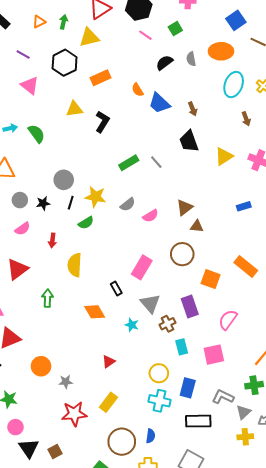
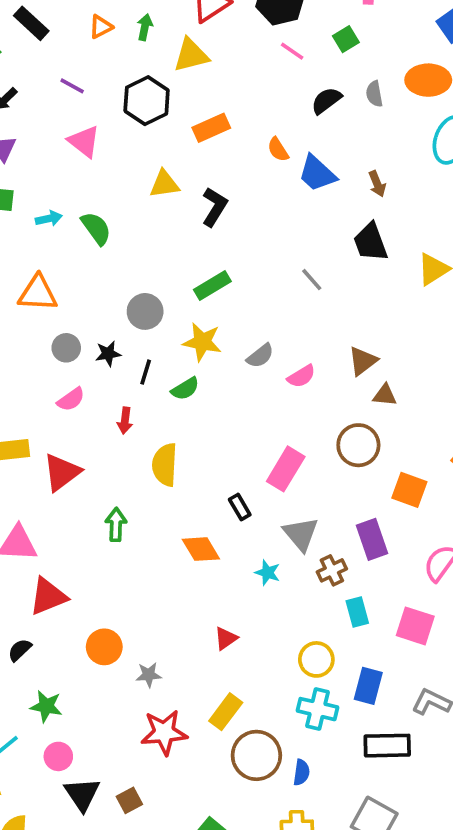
green rectangle: (129, 163) -> (212, 286), moved
black line: (71, 203) -> (146, 372), moved
pink square: (214, 355) -> (415, 626), turned 30
brown circle: (122, 442) -> (256, 755), moved

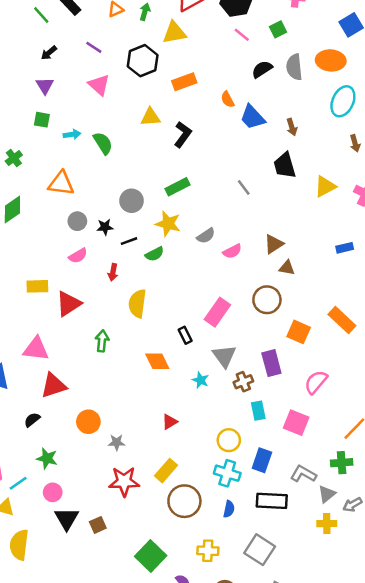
gray semicircle: (374, 94) -> (294, 67), size x1.5
black line: (146, 372) -> (129, 241), turned 49
blue semicircle: (301, 772) -> (229, 509), moved

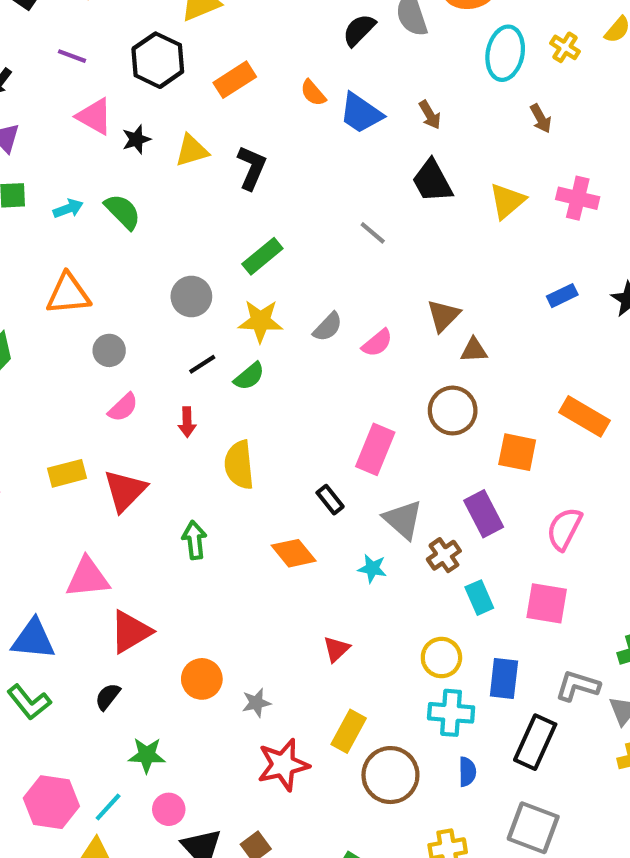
black star: (105, 227) -> (136, 139), moved
black rectangle: (272, 501) -> (535, 742), turned -56

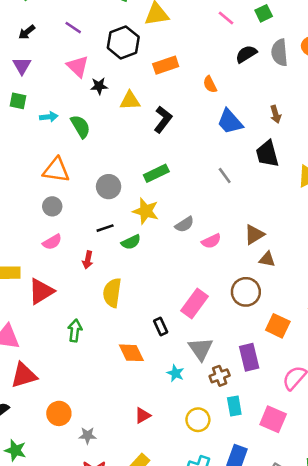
blue trapezoid: (361, 113) -> (230, 122), moved
orange triangle: (68, 294) -> (56, 170), moved
yellow circle: (441, 658) -> (198, 420), moved

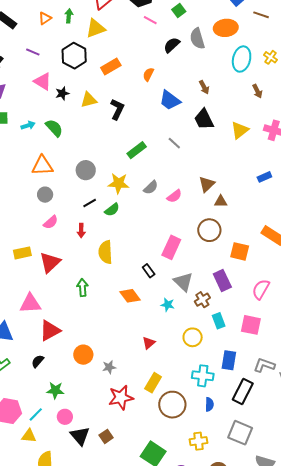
orange semicircle: (210, 84) -> (148, 74), turned 64
green rectangle: (156, 173) -> (137, 150), moved

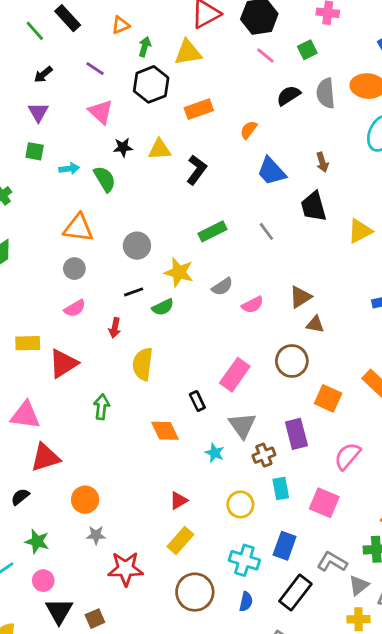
green arrow: (69, 16) -> (145, 47), moved
black star: (62, 93) -> (123, 147), moved
gray star: (109, 367) -> (96, 535), moved
yellow rectangle: (153, 383) -> (180, 541), moved

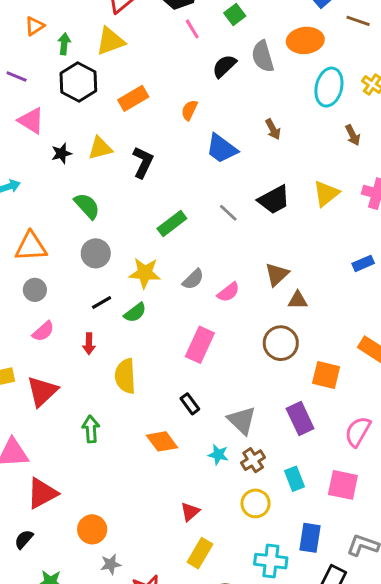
pink line: (265, 56) -> (192, 29), turned 30
green semicircle: (105, 179) -> (87, 206), moved
black trapezoid: (314, 206) -> (274, 200), moved, turned -92
pink rectangle: (235, 375) -> (200, 345), moved
brown cross: (264, 455) -> (253, 460), moved

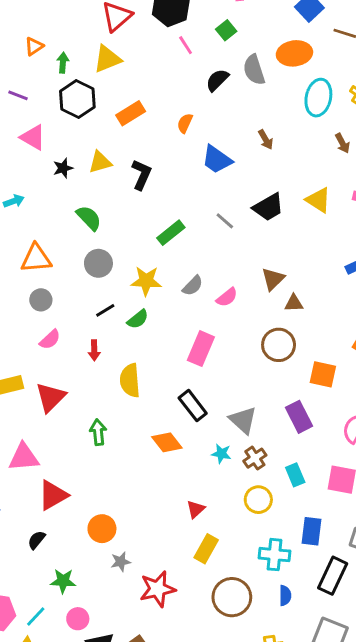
yellow triangle: (326, 194) -> (318, 200), turned -48
black rectangle: (190, 404) -> (193, 406), size x1.5

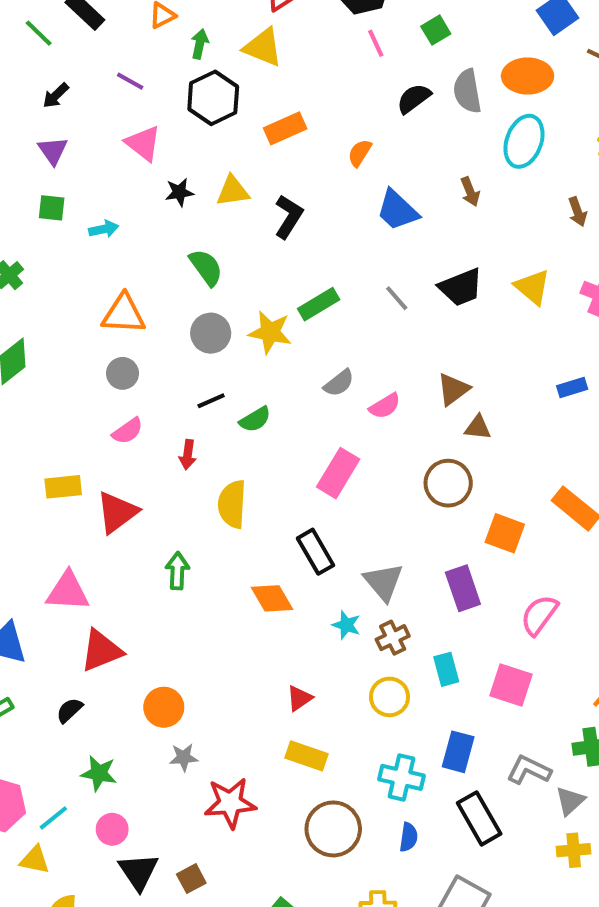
yellow triangle: (107, 59) -> (263, 47), turned 36
cyan ellipse: (318, 98) -> (524, 141), moved
yellow star: (146, 281) -> (270, 332), moved
yellow rectangle: (206, 549) -> (306, 756), turned 72
black rectangle: (333, 576) -> (479, 818), turned -63

